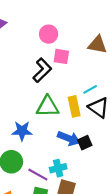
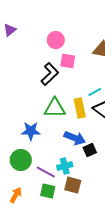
black square: (85, 143) -> (90, 150), moved

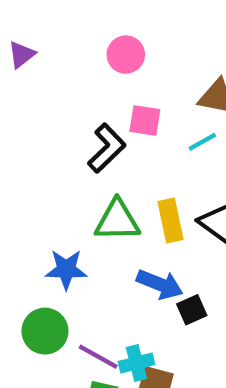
pink circle: (56, 40) -> (126, 55), moved
cyan line: (95, 92) -> (202, 142), moved
cyan cross: (65, 166) -> (136, 363), moved

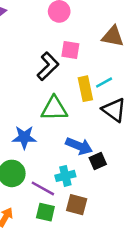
cyan line: (202, 142) -> (104, 82), moved
yellow rectangle: (170, 220) -> (85, 89), moved
cyan cross: (136, 363) -> (65, 176), moved

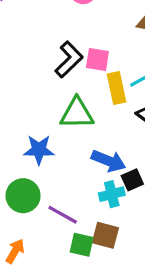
pink square: (70, 50) -> (97, 60), moved
cyan cross: (65, 176) -> (112, 194), moved
green square: (45, 212) -> (82, 245), moved

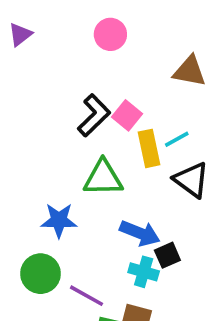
pink square: (97, 60) -> (127, 115), turned 30
cyan cross: (112, 194) -> (144, 272), turned 30

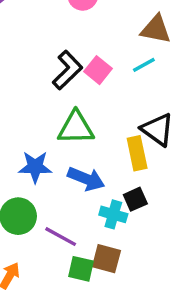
cyan line: (177, 139) -> (144, 65), moved
yellow rectangle: (149, 148) -> (137, 153), moved
blue arrow: (140, 233) -> (86, 179), moved

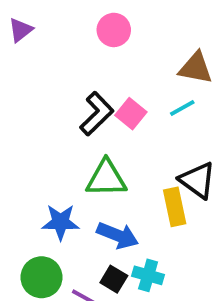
black square: (135, 199) -> (114, 279), moved, turned -35

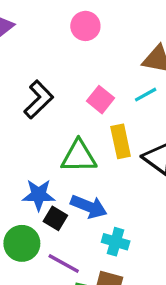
black L-shape: (97, 114) -> (39, 100), moved
yellow rectangle: (175, 207) -> (121, 141), moved
black square: (114, 279) -> (55, 218), moved

